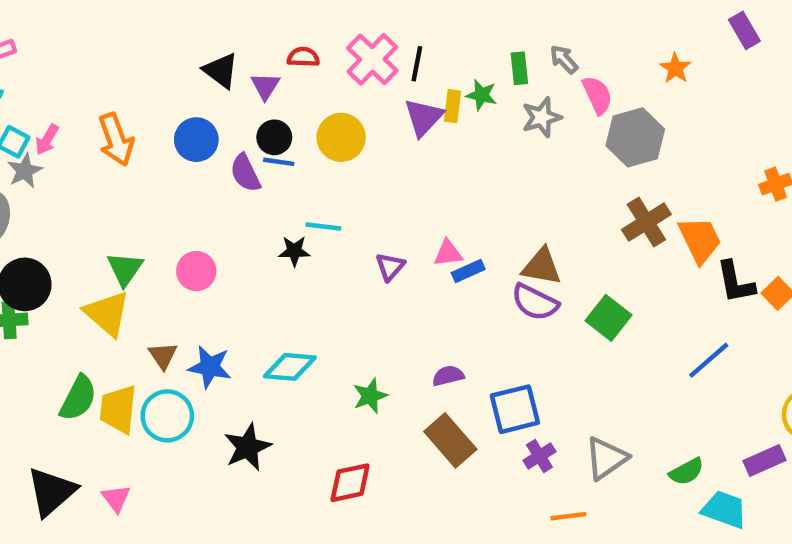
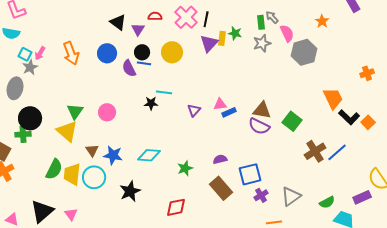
green rectangle: (519, 68) -> (261, 22), moved
brown cross: (646, 222) -> (315, 151), moved
black L-shape: (736, 282) -> (349, 117), turned -35
green square: (609, 318) -> (292, 121), moved

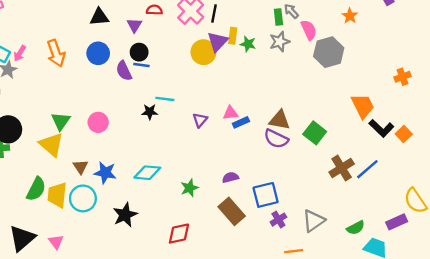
black triangle: (118, 22) -> (99, 17), moved, turned -42
green star: (235, 33) -> (248, 44), moved
yellow circle: (172, 52) -> (203, 52), moved

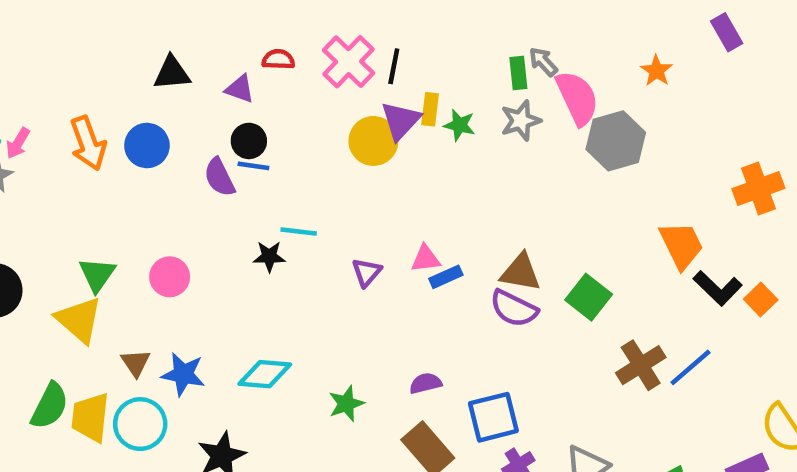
purple triangle: (134, 25) -> (240, 89), turned -42
pink semicircle: (309, 30) -> (577, 98), size x1.4
blue circle: (98, 53) -> (147, 145), moved
orange cross: (402, 77) -> (758, 189), size x1.5

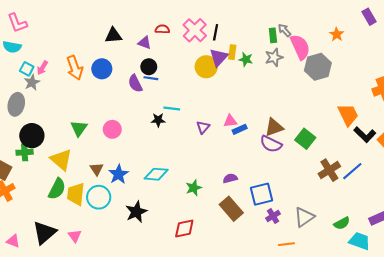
brown triangle: (521, 272) -> (274, 127), turned -30
yellow triangle: (79, 320) -> (61, 160), moved
blue star: (183, 374) -> (119, 174), turned 30

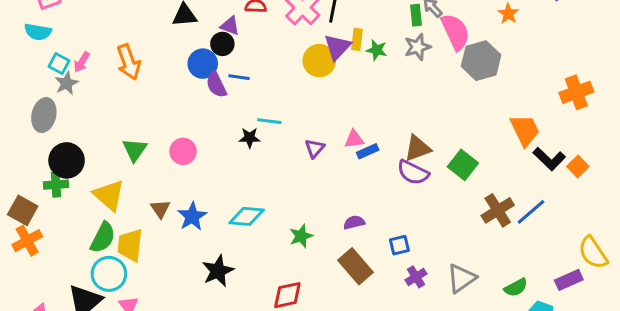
black circle: (149, 67) -> (222, 44), moved
blue circle: (102, 69) -> (203, 64), moved
blue square: (261, 194) -> (399, 245), size x0.6
cyan circle: (99, 197) -> (109, 274), moved

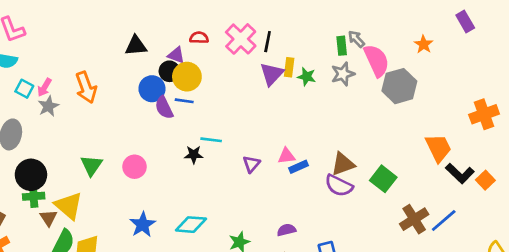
yellow circle: (319, 61) -> (187, 77), moved
gray star: (67, 83) -> (48, 106), moved
green cross: (56, 185) -> (34, 196), moved
brown triangle: (160, 209) -> (48, 218), moved

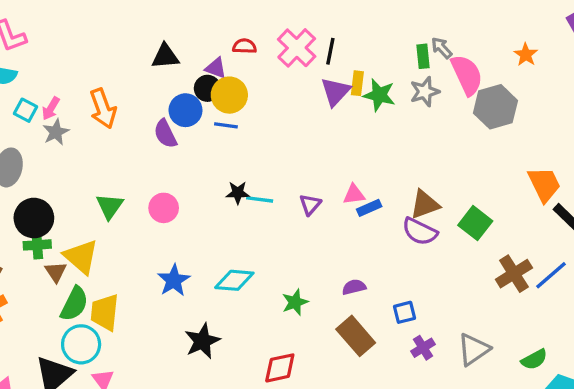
green star: (307, 77) -> (379, 95), size x1.4
purple semicircle: (164, 108) -> (165, 134), moved
cyan line: (211, 140) -> (260, 199), moved

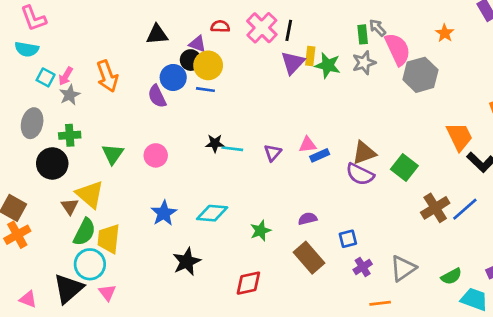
green cross: (37, 245) -> (70, 135), moved

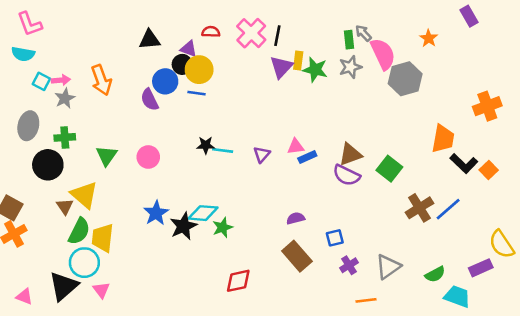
pink arrow: (66, 76) -> (61, 80), turned -126
orange trapezoid: (459, 137) -> (443, 139), turned 36
green star: (261, 231) -> (223, 227), moved
black star: (187, 262) -> (183, 226), moved

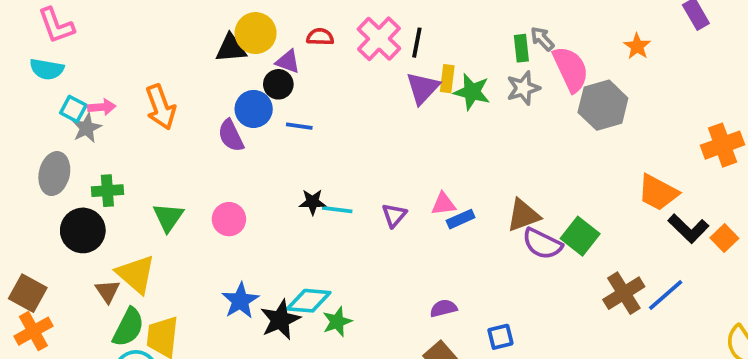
yellow circle: (199, 70) -> (256, 33), moved
gray star: (65, 98) -> (87, 128), moved
orange trapezoid: (443, 139) -> (658, 193), turned 108
purple semicircle: (346, 175) -> (542, 244), moved

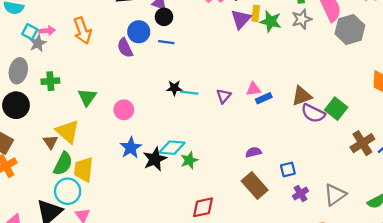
black circle: (278, 84) -> (164, 17), moved
pink circle: (229, 219) -> (124, 110), moved
black circle: (83, 230) -> (16, 105), moved

